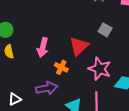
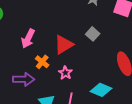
pink star: (100, 69) -> (65, 73), moved, size x0.6

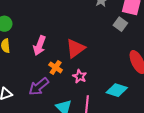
gray square: (93, 34) -> (120, 24), moved
purple arrow: (24, 79) -> (39, 87), turned 145

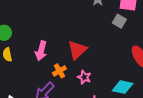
orange cross: (56, 67) -> (59, 71), turned 32

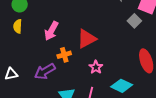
pink star: (84, 77) -> (96, 67), moved

